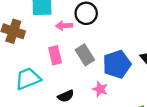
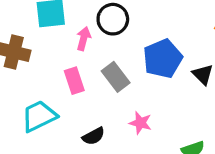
pink arrow: (64, 26) -> (84, 39), turned 112
blue pentagon: (117, 64) -> (163, 59), moved

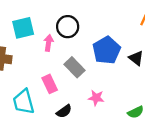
pink rectangle: (74, 81) -> (50, 84), moved
cyan trapezoid: (39, 116) -> (24, 102), turned -72

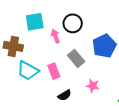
pink arrow: (49, 43) -> (55, 36), turned -32
cyan trapezoid: (24, 102) -> (28, 71), moved, turned -50

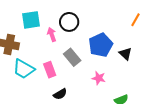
pink star: (93, 86) -> (99, 78), moved

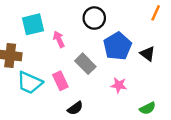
black circle: (69, 22) -> (94, 18), moved

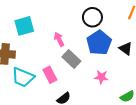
black circle: (94, 18) -> (92, 17), moved
pink arrow: (59, 39) -> (59, 39), moved

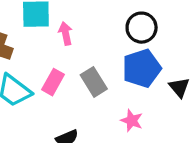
pink arrow: (59, 39) -> (66, 33), moved
pink rectangle: (50, 75) -> (53, 82), moved, turned 42

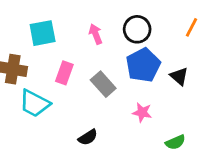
pink arrow: (66, 33) -> (96, 34), moved
pink rectangle: (53, 82) -> (64, 73), moved

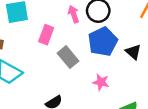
pink arrow: (96, 34) -> (74, 14), moved
pink rectangle: (64, 73) -> (46, 35), moved

